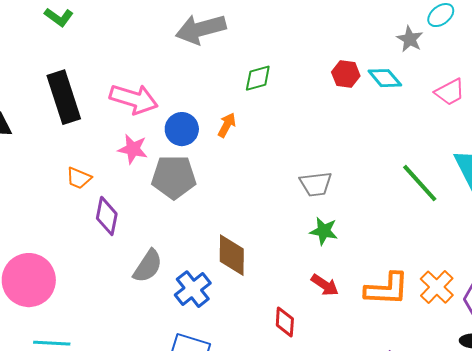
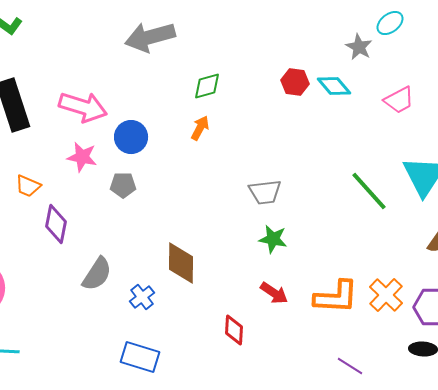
orange arrow: (227, 125) -> (200, 128), moved
gray pentagon: (174, 177) -> (123, 185), size x0.6
blue cross: (193, 289) -> (142, 297), size x0.7

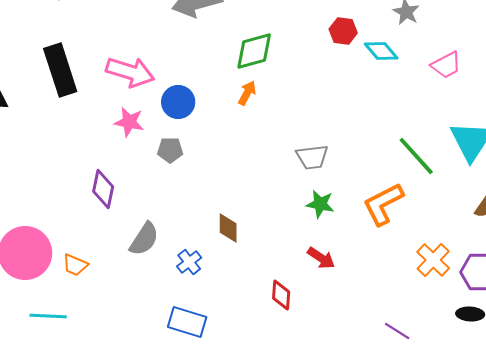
red hexagon: (295, 82) -> (343, 31), moved
green diamond: (207, 86) -> (254, 51), size x1.4
orange trapezoid: (28, 186) -> (75, 265), moved
brown diamond: (181, 263) -> (228, 228), size x0.7
orange L-shape: (336, 297) -> (383, 204), moved, turned 150

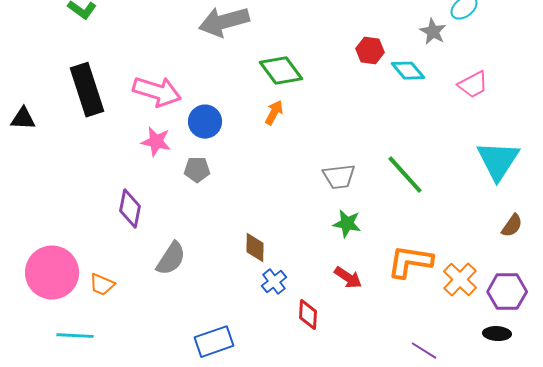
green diamond: (254, 51) -> (281, 71), turned 69
green line: (416, 156) -> (405, 175), moved
orange L-shape: (383, 204) -> (410, 262), moved, turned 36
blue cross: (189, 262) -> (274, 282), moved
blue rectangle: (187, 322) -> (214, 342), turned -36

